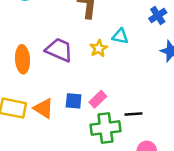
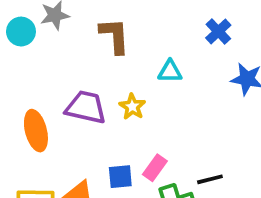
yellow star: (99, 48) -> (132, 107), moved

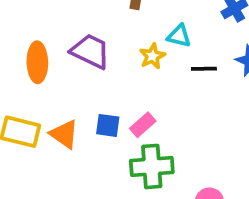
yellow star: (132, 107) -> (152, 56), moved
black line: (210, 179) -> (204, 69), moved

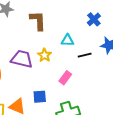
yellow star: (152, 56) -> (45, 55), moved
pink rectangle: (143, 125) -> (65, 78), moved

